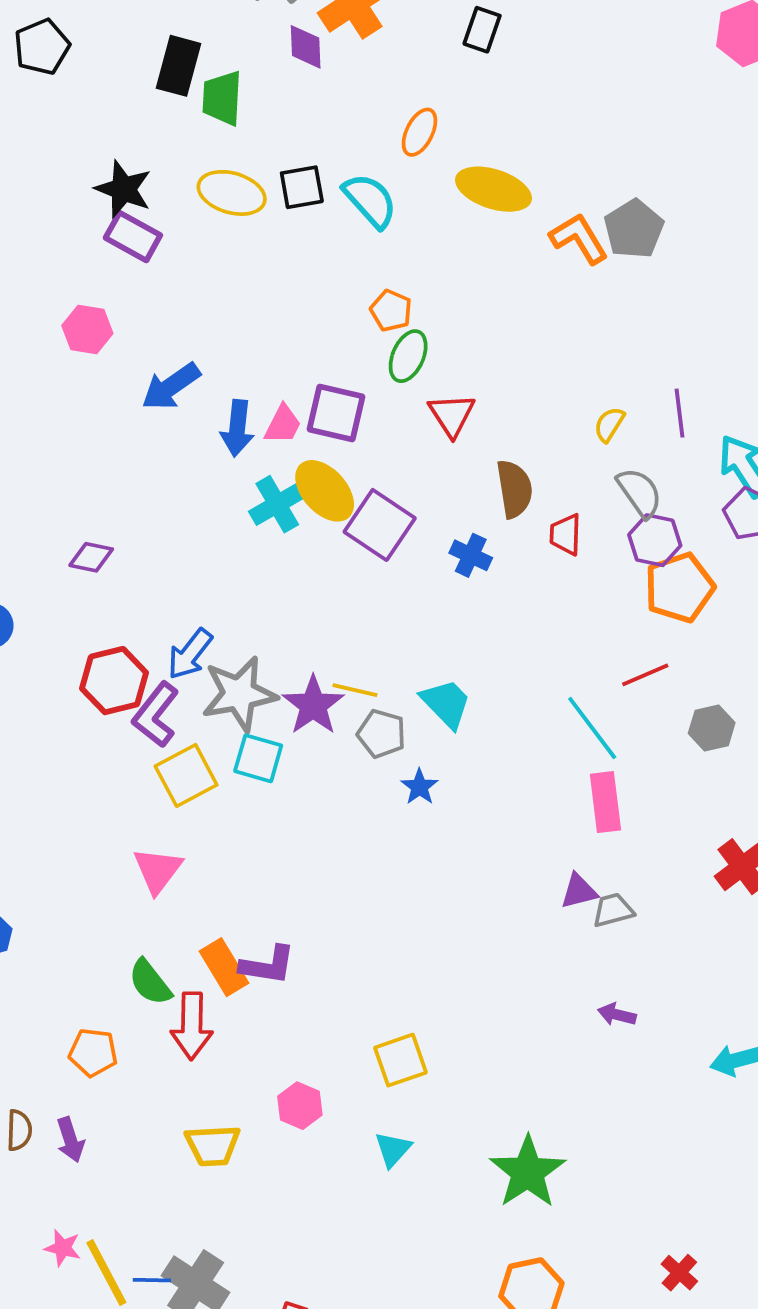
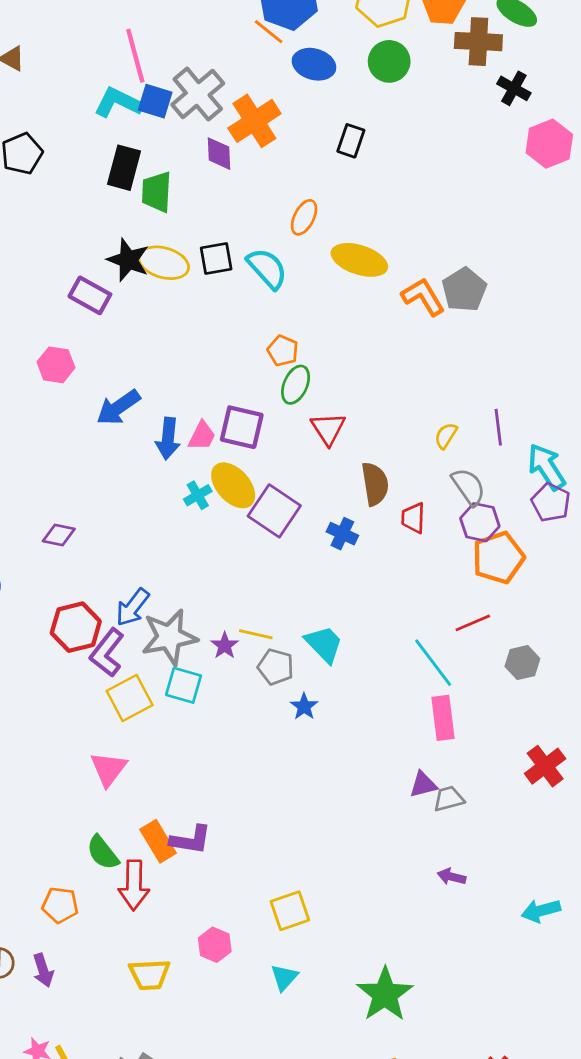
black star: (123, 189) -> (128, 260), moved
cyan cross: (277, 504) -> (198, 495), size x0.7
purple star: (313, 705) -> (225, 646), size x0.6

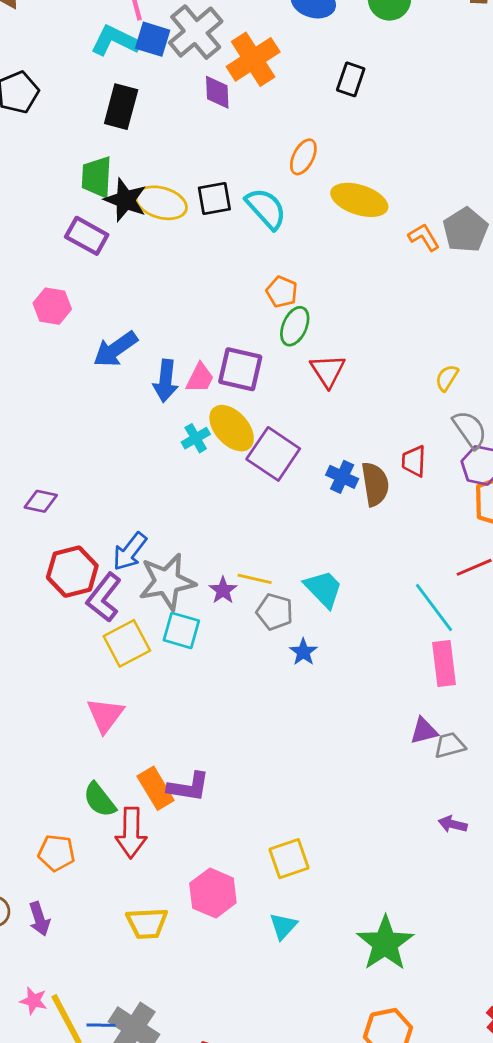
green trapezoid: (157, 192) -> (97, 177), moved
orange L-shape: (423, 297) -> (424, 237), size x0.7
brown semicircle: (375, 484) -> (375, 484), moved
purple diamond: (59, 535) -> (41, 501), moved
pink hexagon: (215, 945) -> (213, 893), size x1.4

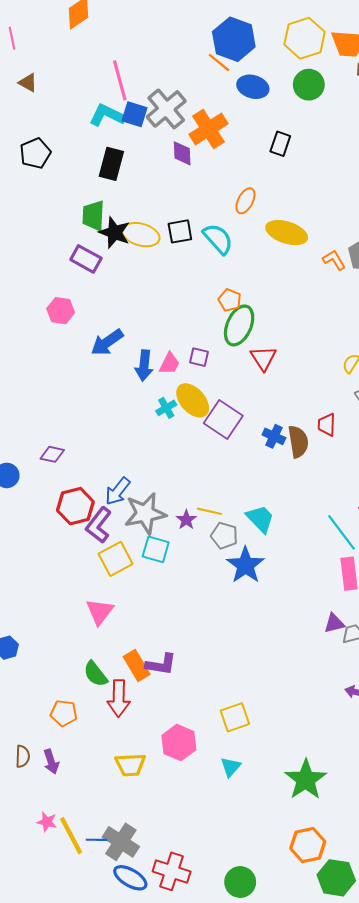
green ellipse: (295, 326) -> (239, 325), size x1.4
purple square: (240, 369) -> (199, 357), size x0.6
blue star: (303, 652) -> (245, 565), size x1.8

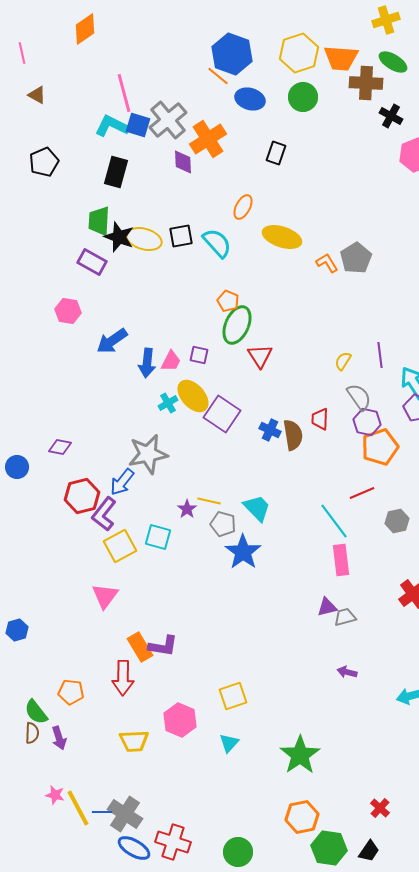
gray star: (145, 513) -> (148, 454), moved
green semicircle: (95, 674) -> (36, 712), moved

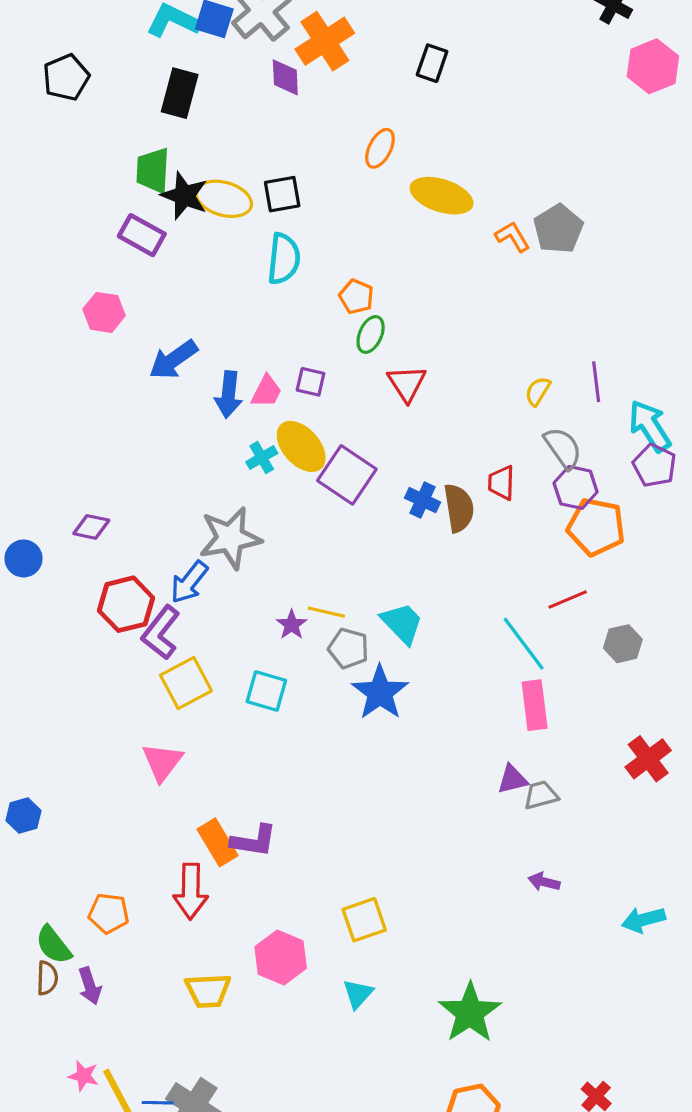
cyan semicircle: (217, 243) -> (284, 259), moved, turned 48
green ellipse: (237, 325) -> (371, 334), size x0.6
orange pentagon: (380, 447) -> (596, 527), turned 30
cyan square: (158, 537) -> (266, 691), moved

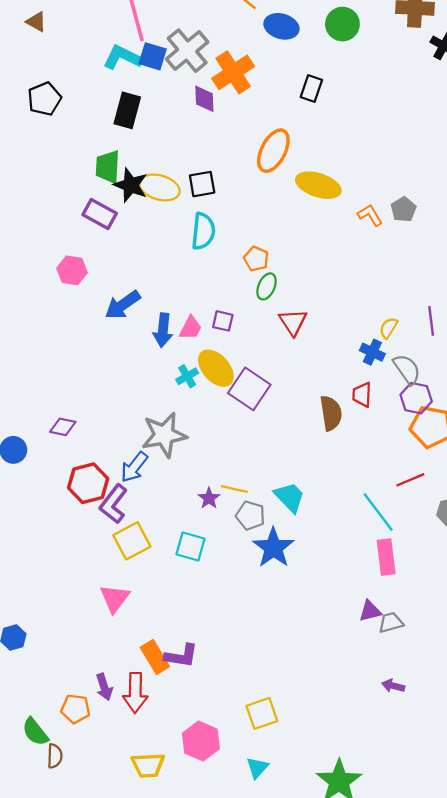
orange ellipse: (380, 148) -> (273, 151), size x1.5
gray pentagon: (558, 229) -> (403, 209), size x0.7
blue cross: (423, 500) -> (372, 352), moved
brown semicircle: (47, 978) -> (55, 756), moved
purple arrow: (90, 986) -> (104, 687), moved

